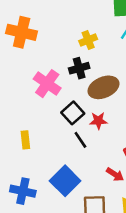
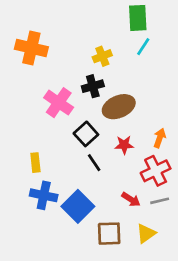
red star: (98, 121) -> (124, 145), moved
blue cross: (23, 191) -> (44, 195), moved

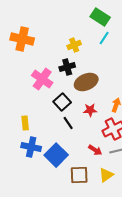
green rectangle: (138, 18) -> (100, 17), turned -54

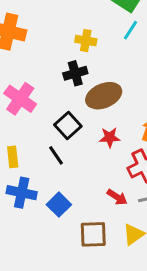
yellow cross: (74, 45) -> (86, 41), turned 32
pink cross: (42, 79) -> (20, 99), moved
black line: (68, 123) -> (56, 155), moved
blue square: (56, 155) -> (59, 205), size x0.7

